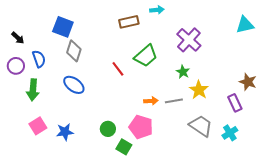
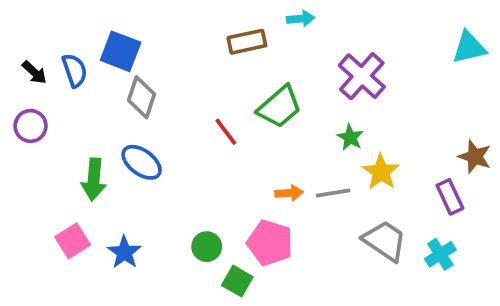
blue semicircle: (39, 59) -> (75, 70), moved
green arrow: (33, 90) -> (94, 180), moved
blue star: (65, 132) -> (124, 252), turned -30

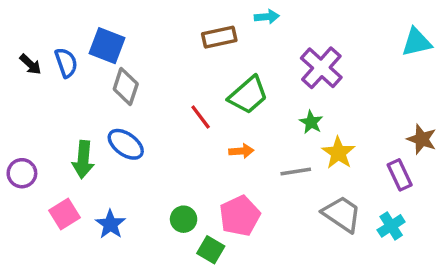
purple circle: (31, 126) -> (22, 173), moved
orange arrow: (289, 193) -> (241, 151), moved
pink pentagon: (270, 243) -> (240, 216), turned 30

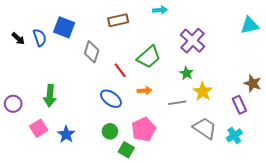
brown rectangle: (219, 37) -> (118, 20), moved
gray diamond: (126, 86) -> (92, 52), moved
blue ellipse: (126, 144) -> (111, 99), moved

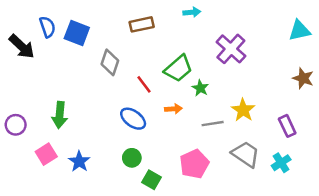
blue semicircle: (40, 38) -> (47, 27), moved
black arrow: (18, 39) -> (22, 46), size x1.6
green star: (186, 73) -> (200, 88), moved
brown star: (253, 83) -> (303, 78), moved
pink pentagon: (144, 129) -> (194, 164), moved

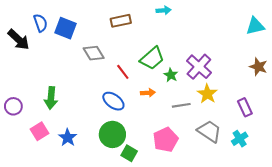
purple cross: (231, 49) -> (199, 67), moved
gray diamond: (110, 62) -> (94, 53), turned -50
green circle: (132, 158) -> (112, 134), size x1.6

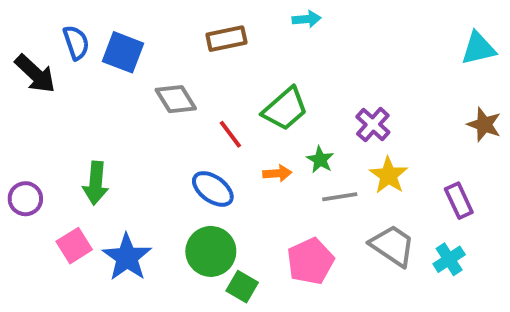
purple cross: (199, 67) -> (373, 125), size x0.7
green star: (171, 75) -> (320, 160), moved
blue star: (68, 138) -> (127, 257), size x1.4

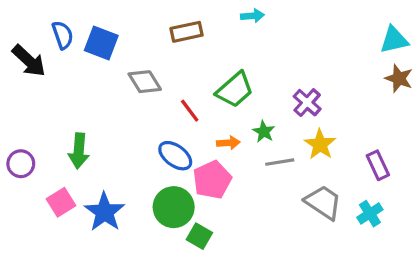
brown star: (484, 125) -> (399, 78), moved
pink pentagon: (310, 261) -> (212, 180), moved

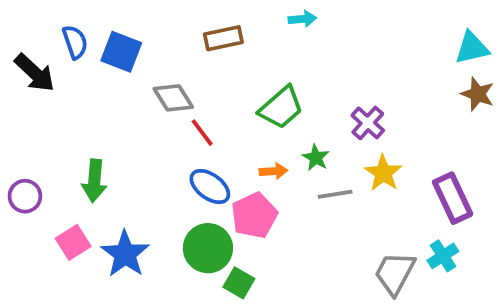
red line: (190, 111) -> (202, 133), moved
purple rectangle: (378, 165) -> (453, 198), size x1.4
gray trapezoid: (323, 202) -> (395, 273), moved, turned -96

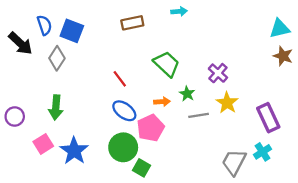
gray diamond: (173, 98) -> (57, 58), moved, turned 65
green trapezoid: (281, 108) -> (167, 64), turned -96

